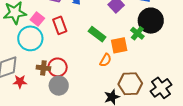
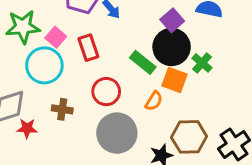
black circle: (151, 21) -> (172, 47), moved
orange square: (119, 45) -> (175, 80), turned 30
red circle: (58, 67) -> (106, 92), moved
gray circle: (59, 86) -> (117, 133), moved, size x1.4

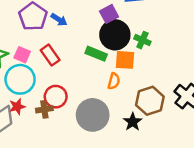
purple square: (172, 20) -> (109, 14), turned 30
red circle: (106, 92) -> (56, 97), moved
red star: (27, 128) -> (17, 107), moved

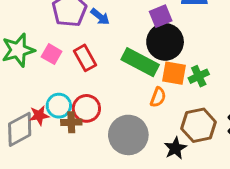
green cross: (142, 40) -> (199, 76), moved, turned 35
green rectangle: (96, 54) -> (140, 62), size x1.4
cyan circle: (20, 79) -> (59, 106), moved, size x0.7

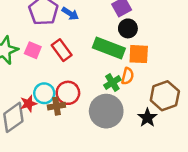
black circle: (165, 42) -> (128, 28), size x0.6
green cross: (199, 76) -> (112, 82), moved

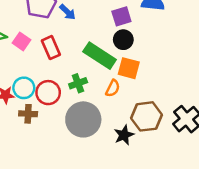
green cross: (112, 82) -> (78, 83), moved
brown cross: (56, 106) -> (28, 114), moved

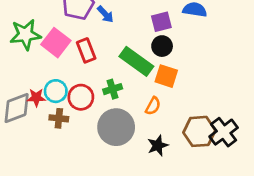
pink square: (21, 41) -> (56, 43), size x1.5
orange semicircle: (113, 88) -> (153, 106), moved
brown hexagon: (146, 116) -> (199, 131), moved

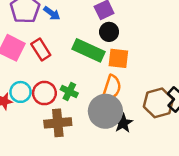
green cross: (113, 89) -> (69, 91), moved, turned -35
orange semicircle: (153, 106) -> (112, 88), size x1.5
brown cross: (59, 118) -> (58, 123), moved, size x1.5
gray circle: (116, 127) -> (105, 111), moved

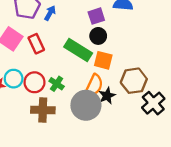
blue arrow: (52, 13) -> (50, 13), turned -104
brown hexagon: (158, 103) -> (134, 81), moved
black star: (123, 123) -> (107, 96), moved

